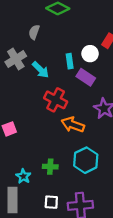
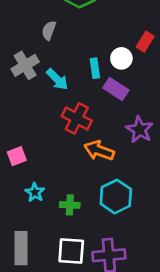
cyan star: (23, 176) -> (35, 192), moved
white square: (51, 202) -> (71, 251), size x1.5

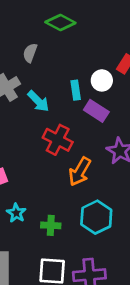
orange arrow: (99, 151) -> (80, 172), turned -80

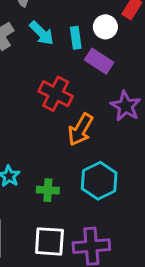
cyan arrow: (38, 101) -> (42, 33), moved

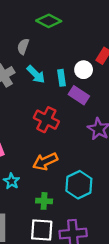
orange arrow: (81, 129) -> (45, 161), moved, turned 35
green cross: (48, 190) -> (44, 201), moved

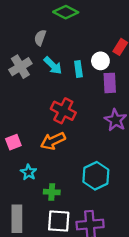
purple rectangle: (79, 95) -> (110, 83), moved, turned 54
orange arrow: (45, 161) -> (53, 141), moved
green cross: (44, 201) -> (52, 192), moved

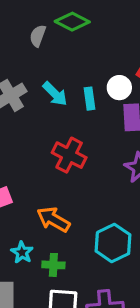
gray semicircle: (40, 38) -> (38, 36), moved
orange arrow: (53, 141) -> (53, 219), moved, turned 55
cyan star: (29, 172) -> (22, 252), moved

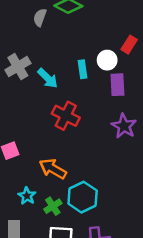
cyan arrow: (55, 94) -> (48, 78), moved
cyan hexagon: (113, 243) -> (83, 197), moved
green cross: (53, 265) -> (53, 206), turned -36

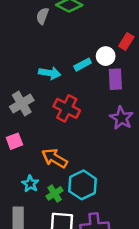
gray cross: (18, 67) -> (22, 103), moved
cyan rectangle: (83, 69) -> (83, 65), turned 70
cyan arrow: (48, 78) -> (50, 73), turned -35

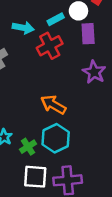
red cross: (67, 108) -> (50, 46), moved, turned 35
orange arrow: (55, 158) -> (53, 105), moved

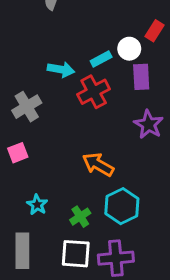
cyan hexagon: (56, 138) -> (122, 206), moved
green cross: (28, 147) -> (80, 217), moved

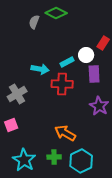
red cross: (94, 92) -> (62, 84), turned 30
cyan star: (37, 205) -> (24, 160), size x1.6
green cross: (80, 217) -> (54, 157), moved, turned 32

